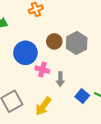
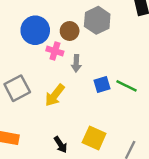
brown circle: (54, 41) -> (70, 31), moved
blue square: (82, 96) -> (102, 84), turned 32

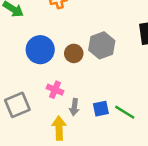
pink cross: (55, 51) -> (55, 90), moved
gray arrow: (76, 63) -> (74, 107), moved
yellow arrow: (55, 95) -> (59, 128), moved, turned 135

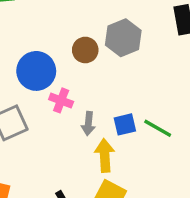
blue circle: (40, 50) -> (36, 71), moved
yellow arrow: (59, 128) -> (105, 155), moved

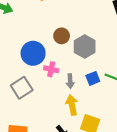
gray hexagon: (123, 38) -> (85, 47), moved
yellow arrow: (105, 155) -> (72, 105), moved

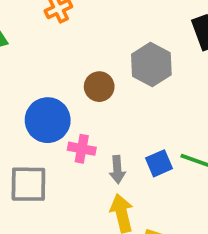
gray hexagon: (85, 47) -> (151, 64), moved
gray square: (22, 88) -> (28, 184), turned 35

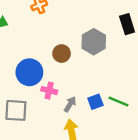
gray arrow: (117, 170) -> (70, 104), turned -147

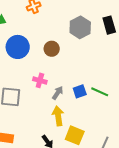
gray hexagon: (94, 42) -> (80, 27), moved
blue circle: (29, 72) -> (18, 47), moved

